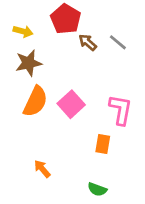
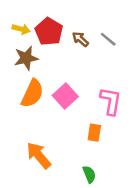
red pentagon: (66, 19) -> (49, 32), moved
orange arrow: (42, 169) -> (39, 155), size x1.6
green semicircle: (97, 189) -> (89, 174), turned -132

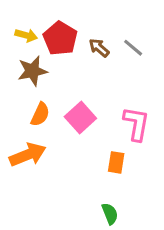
orange semicircle: (32, 93) -> (40, 114), size x0.7
orange arrow: (39, 155) -> (28, 155), moved, turned 108

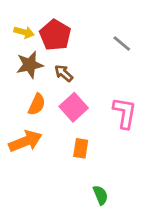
brown arrow: (99, 48) -> (64, 73), moved
orange rectangle: (116, 162) -> (81, 148), moved

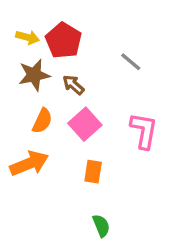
gray line: (122, 43) -> (131, 62), moved
green semicircle: (101, 195) -> (101, 226), moved

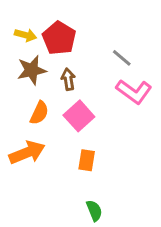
brown arrow: (73, 85) -> (68, 79), turned 40
pink L-shape: (144, 131) -> (134, 92), moved, turned 116

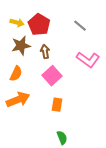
gray line: (122, 58) -> (80, 26), moved
orange semicircle: (39, 113) -> (16, 74), moved

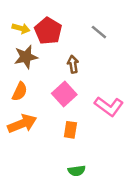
brown arrow: (45, 52) -> (73, 64), moved
pink L-shape: (88, 60) -> (109, 106), moved
green semicircle: (62, 138) -> (77, 171), turned 104

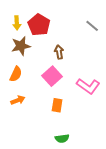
yellow arrow: (21, 28) -> (17, 23), turned 72
gray line: (99, 32) -> (92, 26), moved
orange arrow: (22, 124) -> (18, 100), size x0.6

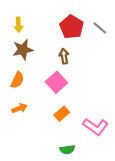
red pentagon: (39, 25) -> (72, 27), moved
pink L-shape: (88, 86) -> (95, 127), moved
orange rectangle: (57, 105) -> (62, 114), turned 40

